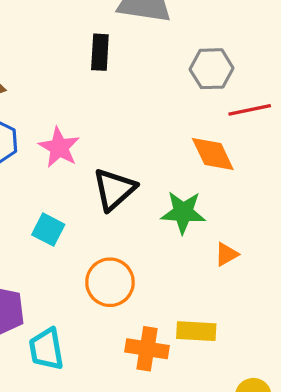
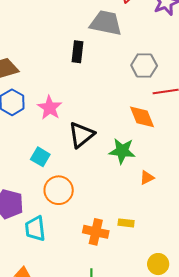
orange circle: (110, 282) -> (59, 190), moved
yellow rectangle: (196, 331) -> (126, 223), size x0.7

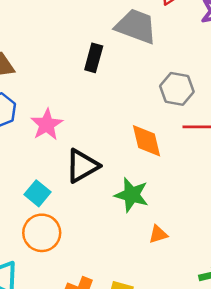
orange diamond: (142, 117) -> (146, 141), moved
cyan square: (40, 157) -> (37, 193), moved

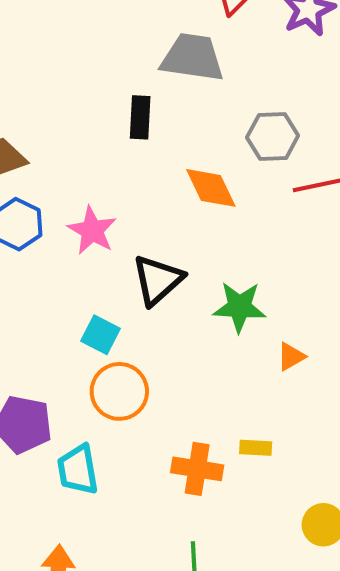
orange diamond: (146, 141) -> (211, 188), moved

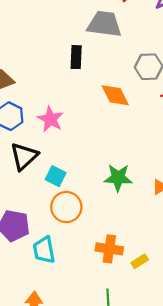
black triangle: (158, 280) -> (24, 156), moved
green star: (239, 307) -> (118, 178), moved
yellow rectangle: (256, 448) -> (140, 261), moved, turned -35

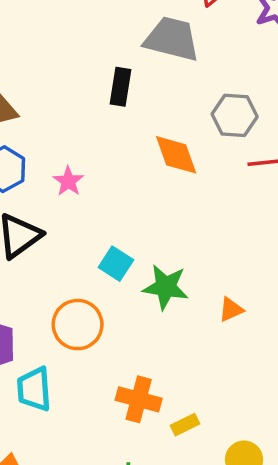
pink star: (51, 119) -> (68, 181), size x0.7
cyan square: (56, 176) -> (116, 264), moved

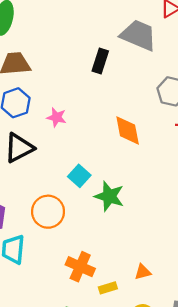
orange diamond: (176, 155) -> (128, 130), moved
pink star: (68, 181) -> (57, 117), turned -30
orange triangle: (231, 310) -> (143, 272), moved

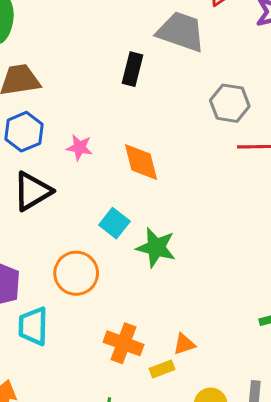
orange diamond: (128, 130) -> (141, 162), moved
orange triangle: (143, 272) -> (184, 344), moved

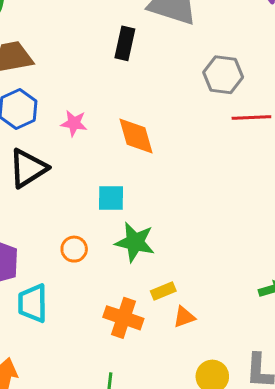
cyan square: (114, 223) -> (111, 198), turned -36
green star: (156, 247) -> (135, 242), moved
orange circle: (76, 273) -> (74, 249), size x0.6
yellow rectangle: (162, 369) -> (163, 291), moved

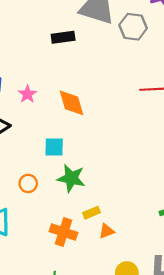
black rectangle: (125, 43) -> (63, 37), turned 70
gray hexagon: (223, 75) -> (133, 27), moved
pink star: (74, 123) -> (27, 94), turned 30

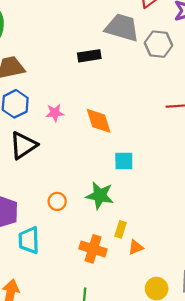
pink star: (27, 94) -> (55, 113), turned 30
cyan square: (54, 147) -> (124, 161), moved
yellow rectangle: (92, 213) -> (121, 229), turned -49

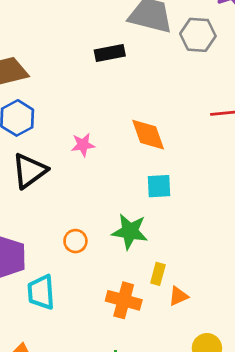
pink star: (55, 113) -> (83, 145), moved
orange diamond: (99, 121) -> (148, 135), moved

